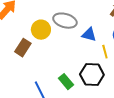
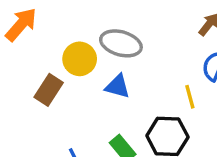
blue triangle: (89, 35) -> (117, 86), moved

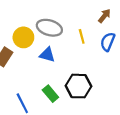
yellow line: (190, 97) -> (82, 36), moved

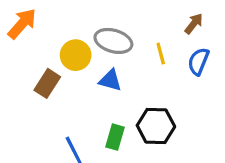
green rectangle: (50, 94) -> (115, 137), turned 56

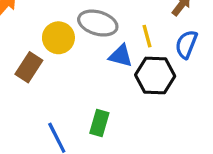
blue triangle: (110, 80) -> (121, 56), moved
black hexagon: (156, 126) -> (155, 75), moved

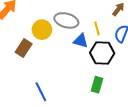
green rectangle: (99, 123) -> (97, 85), moved

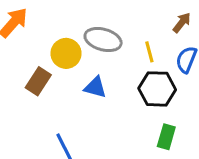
blue triangle: (81, 41) -> (95, 87), moved
green rectangle: (97, 85) -> (166, 137), moved

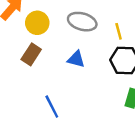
yellow circle: (66, 53) -> (37, 23), moved

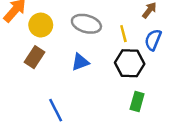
blue triangle: (76, 59) -> (80, 62), turned -36

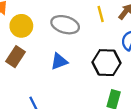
yellow line: (123, 34) -> (101, 14), moved

